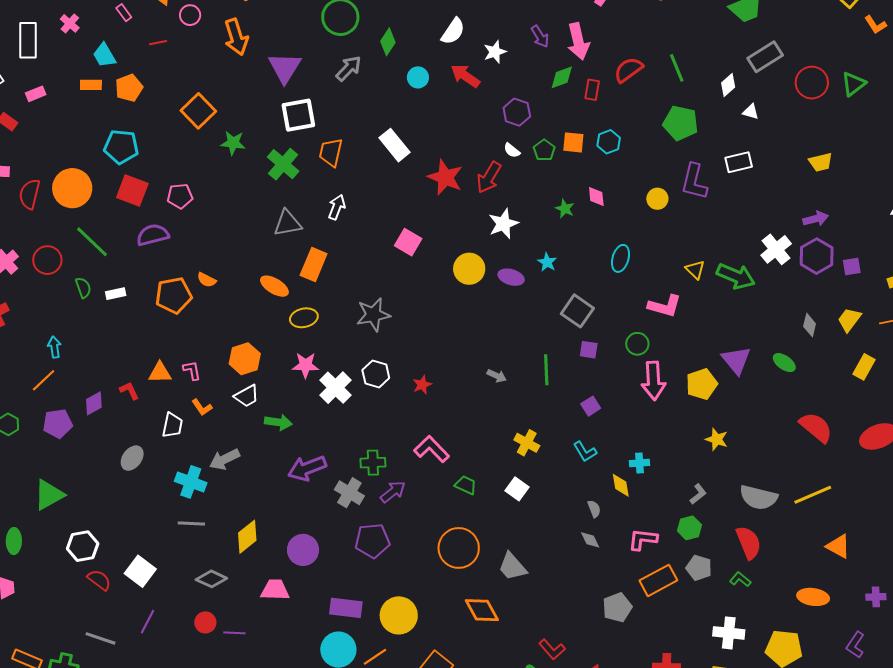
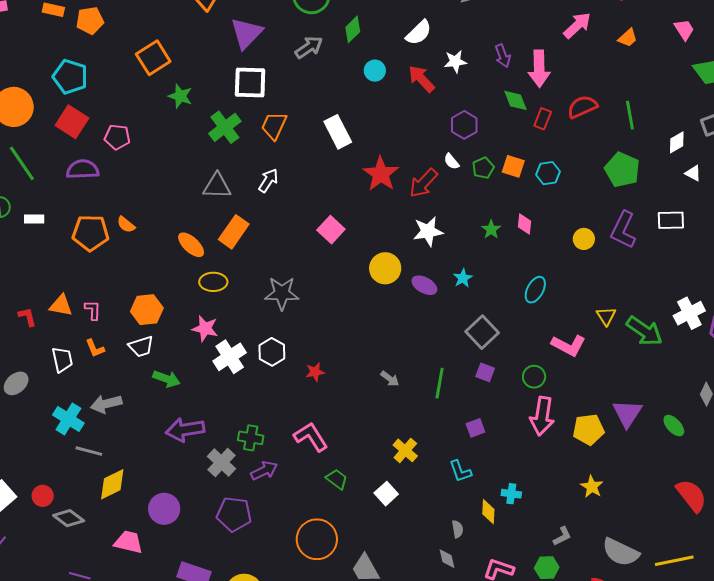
green diamond: (562, 77) -> (516, 100), turned 76
white trapezoid: (172, 425) -> (62, 360), turned -36
gray line: (191, 523) -> (89, 451), moved
red circle: (205, 622) -> (43, 496), moved

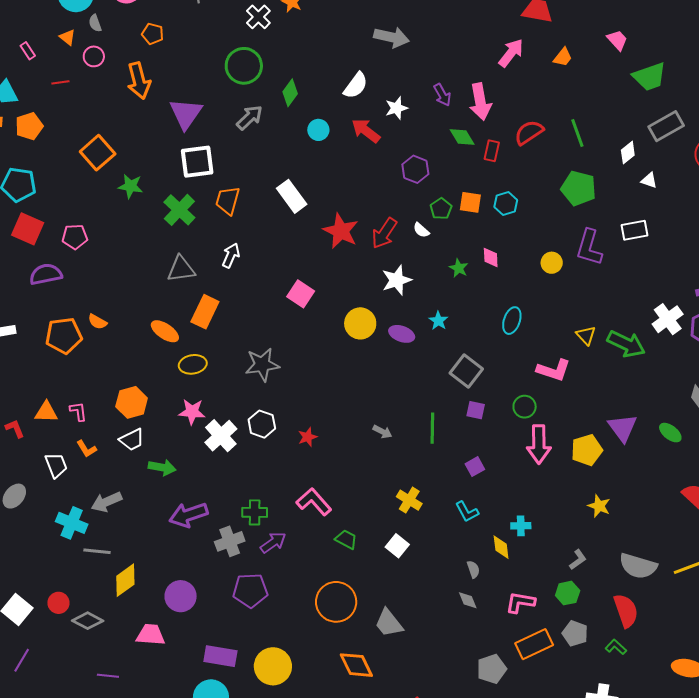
white semicircle: (451, 161) -> (421, 230), moved
gray cross: (221, 463) -> (230, 541), turned 36

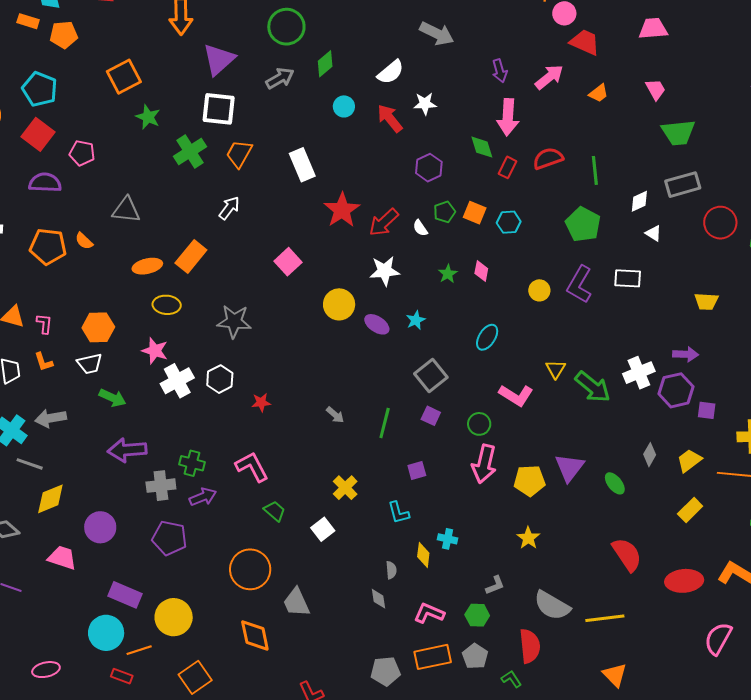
purple arrow: (442, 95) -> (500, 71), moved
gray triangle: (181, 269) -> (126, 210), moved
orange ellipse: (165, 331) -> (147, 266), turned -60

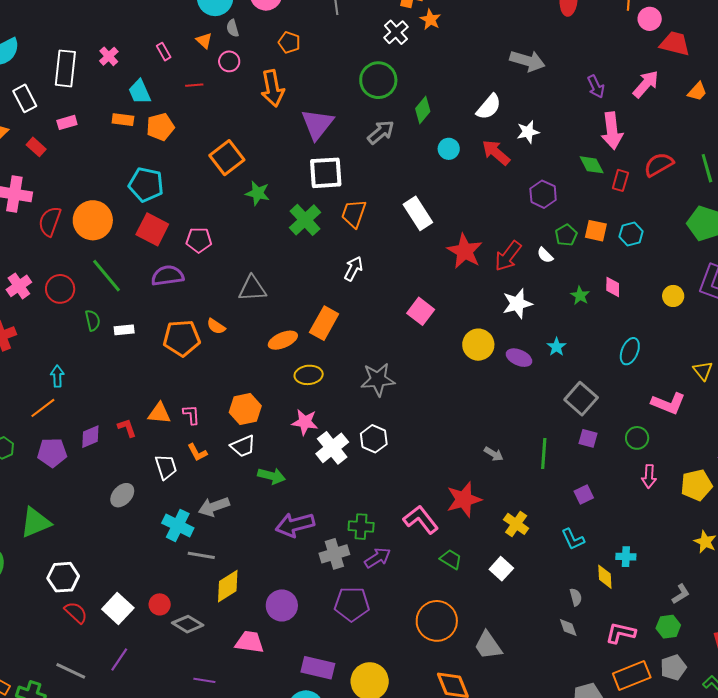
red star: (261, 402) -> (464, 499), moved, size x1.8
pink arrow: (484, 464) -> (649, 476), size x0.6
gray pentagon: (475, 656) -> (673, 667), turned 30

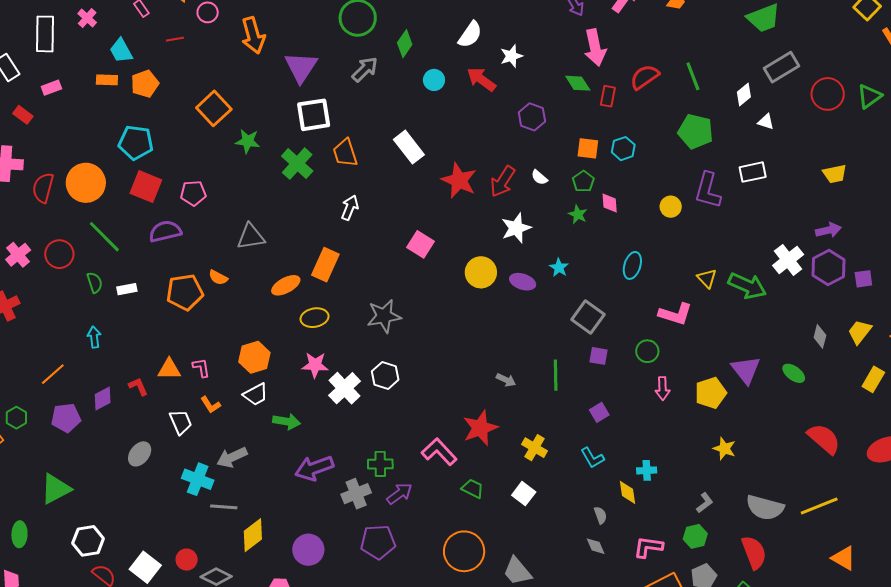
orange trapezoid: (354, 214) -> (345, 153), turned -32
green pentagon: (566, 235) -> (583, 181), moved
cyan arrow: (57, 376) -> (94, 337), moved

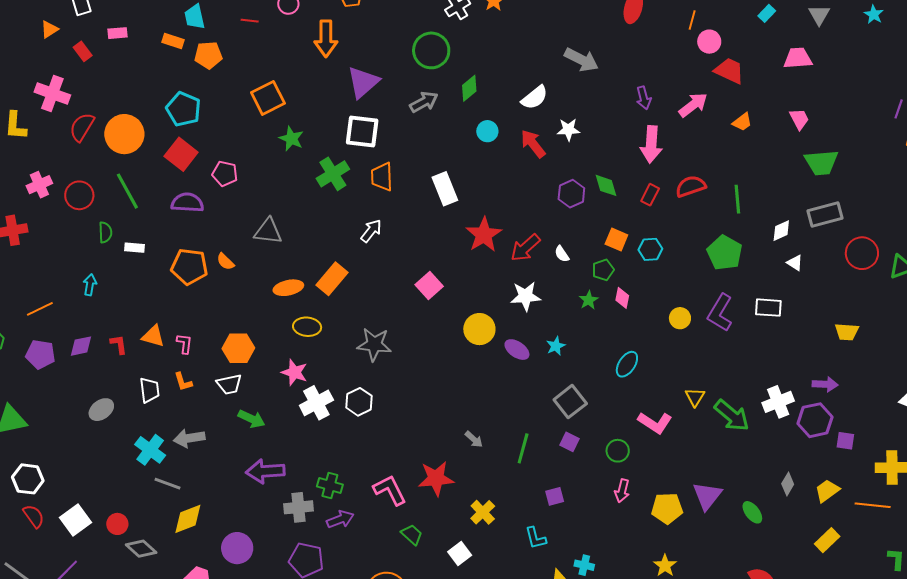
green diamond: (578, 83) -> (606, 185), moved

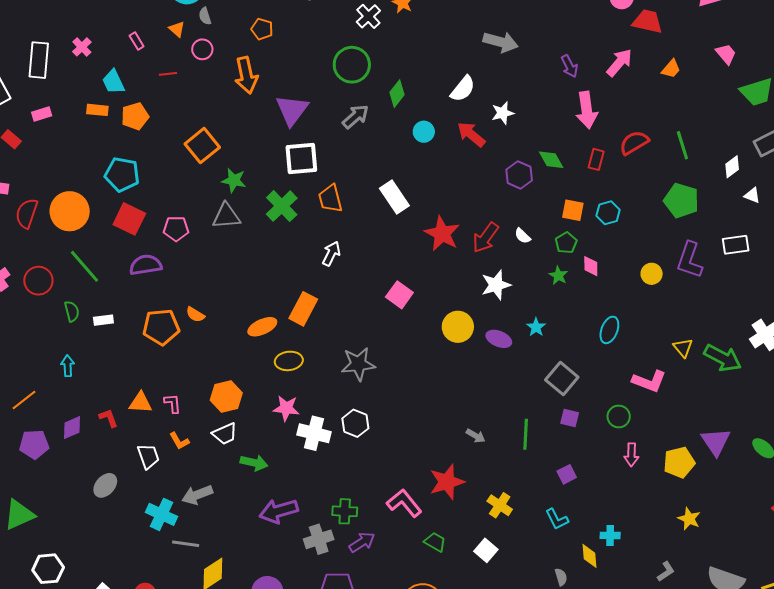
gray triangle: (268, 231) -> (226, 216), moved
white cross: (316, 403) -> (314, 433), turned -36

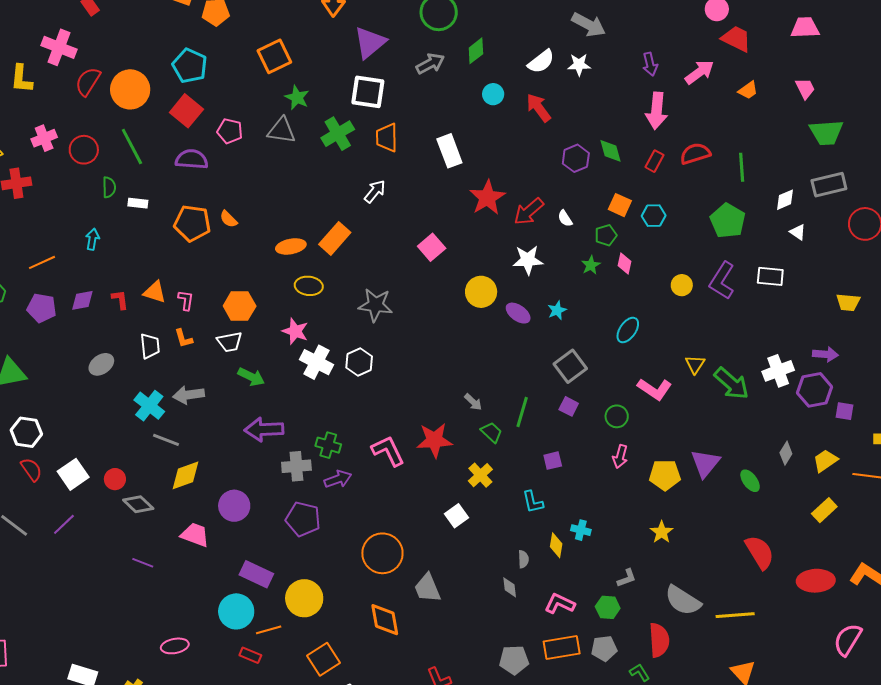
white star: (503, 113) -> (579, 65), moved
green trapezoid: (435, 542) -> (491, 432), moved

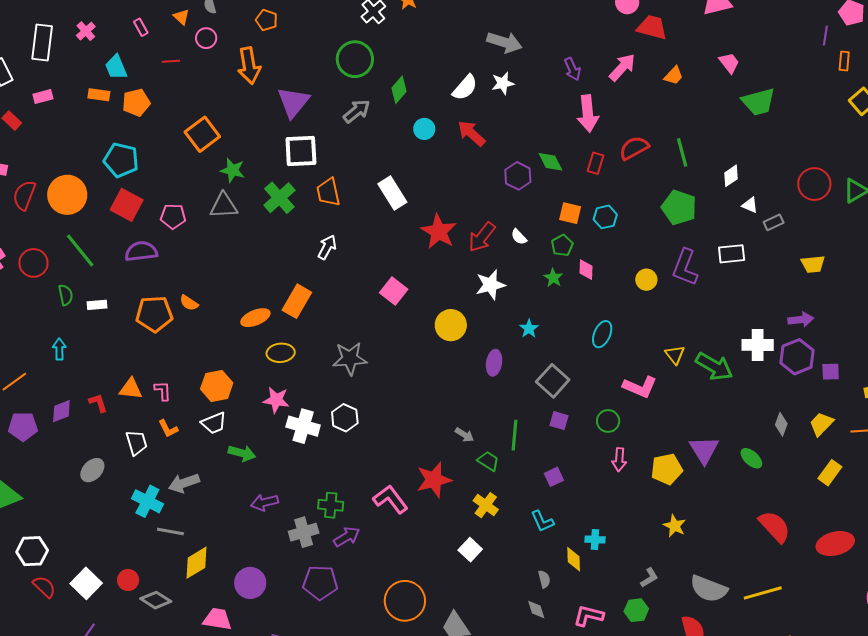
gray rectangle: (829, 185) -> (774, 222), moved, size x0.6
purple ellipse: (518, 313) -> (494, 363), moved, turned 75
white cross: (778, 371) -> (758, 345), turned 32
purple arrow: (264, 430) -> (265, 502), size x0.7

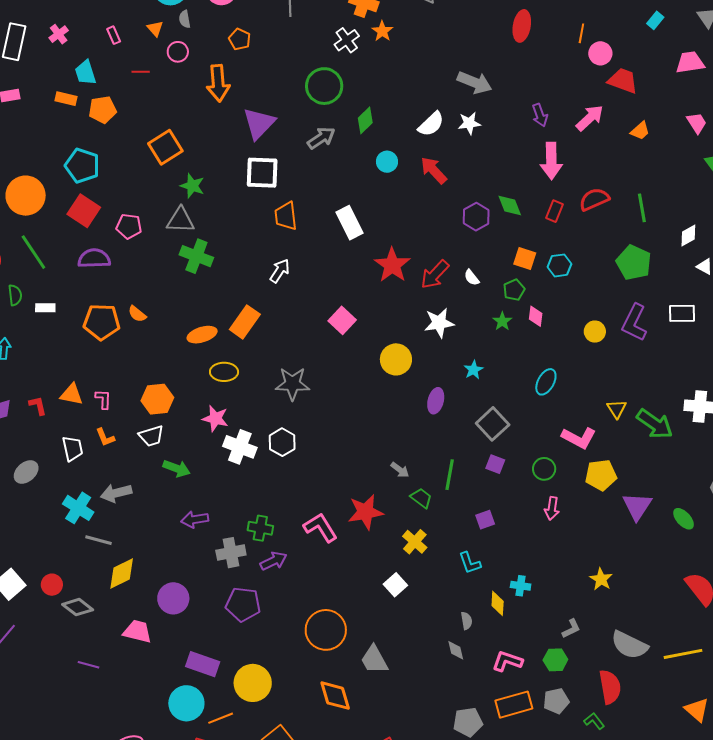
green cross: (279, 198) -> (196, 256), moved, turned -32
yellow pentagon: (667, 469) -> (601, 475), moved

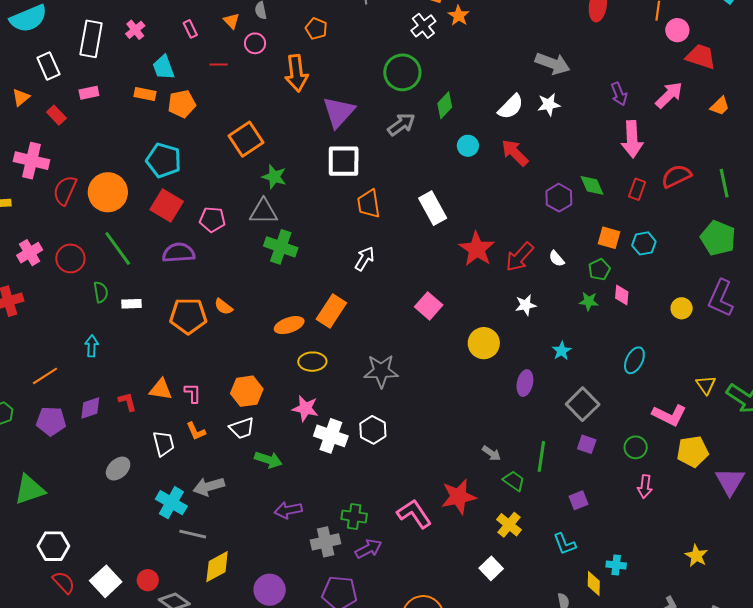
green star: (502, 321) -> (589, 301), turned -30
white star: (439, 323) -> (526, 305), size x0.7

